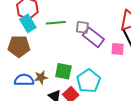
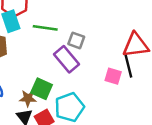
purple rectangle: (93, 37) -> (66, 59), moved
brown star: (41, 77) -> (28, 98), moved

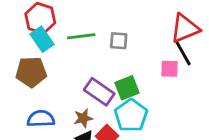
purple rectangle: (66, 59) -> (99, 92), moved
green square: (42, 89) -> (127, 88), moved, turned -30

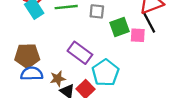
brown pentagon: (31, 72) -> (27, 56), moved
green square: (127, 88) -> (119, 27), moved
brown star: (83, 118) -> (58, 79), moved

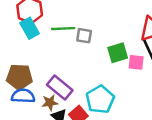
gray square: (97, 11) -> (84, 36), moved
purple rectangle: (80, 53) -> (60, 88), moved

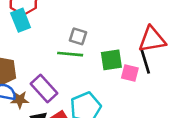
green line: (63, 29) -> (70, 54), moved
brown star: (50, 103) -> (20, 100), moved

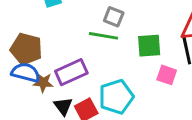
pink square: (130, 73) -> (167, 75), moved
purple rectangle: (44, 89) -> (71, 72), turned -76

